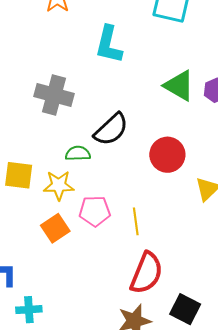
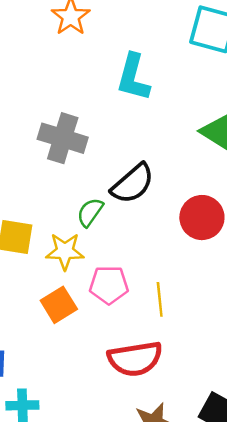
green semicircle: (78, 153) -> (90, 212), turned -55
red semicircle: (146, 273) -> (135, 359), moved, turned 57

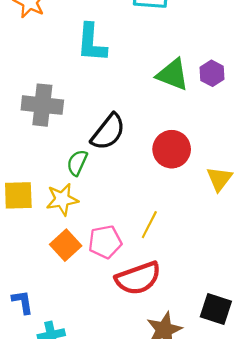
pink pentagon: (109, 285) -> (105, 242), moved
yellow line: (160, 299) -> (149, 225), turned 44

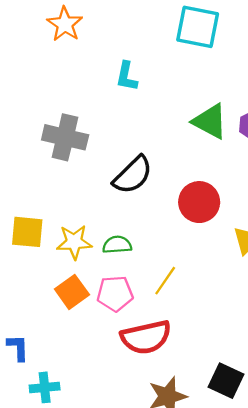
cyan L-shape: (92, 43) -> (127, 76), size x0.7
green semicircle: (77, 163) -> (117, 245), moved, turned 55

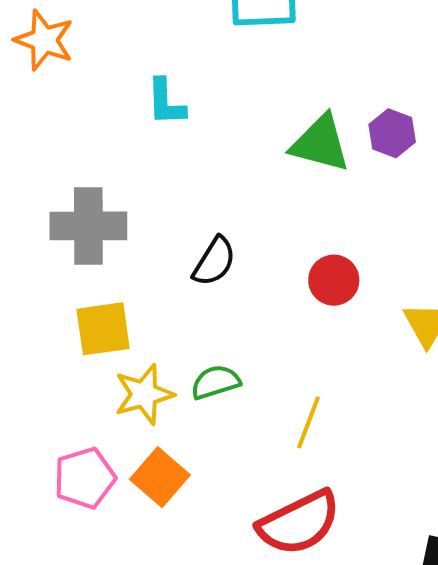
black semicircle: (133, 175) -> (214, 261), size x0.7
red circle: (199, 202) -> (334, 280), size x0.7
yellow square: (27, 232) -> (103, 329), moved
pink pentagon: (115, 294) -> (85, 478), moved

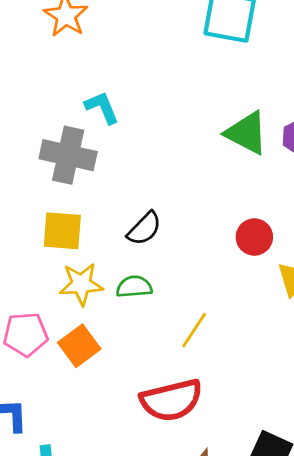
cyan L-shape: (166, 102) -> (102, 107), moved, turned 147
black semicircle: (214, 261) -> (144, 229), moved
red circle: (334, 280) -> (254, 237), moved

